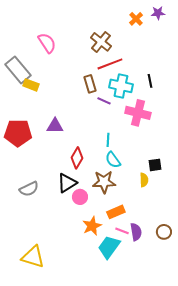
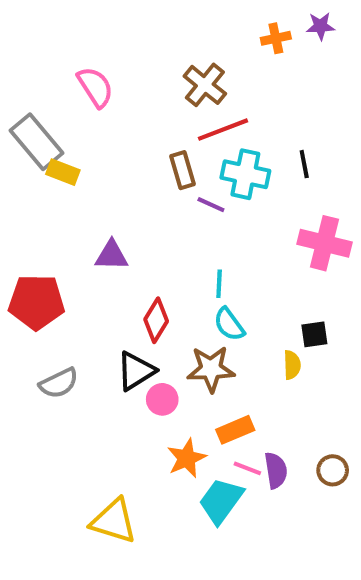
orange cross: (136, 19) -> (276, 38), turned 32
pink cross: (138, 113) -> (324, 243), moved
red pentagon: (18, 133) -> (36, 302), moved
yellow triangle: (33, 257) -> (114, 521), moved

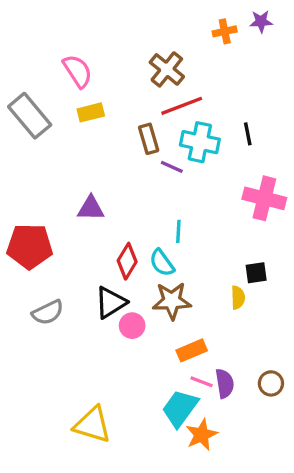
yellow rectangle: (63, 172) -> (91, 112), moved, turned -35
cyan semicircle: (229, 324) -> (162, 263), moved
orange star: (187, 458) -> (202, 435), moved

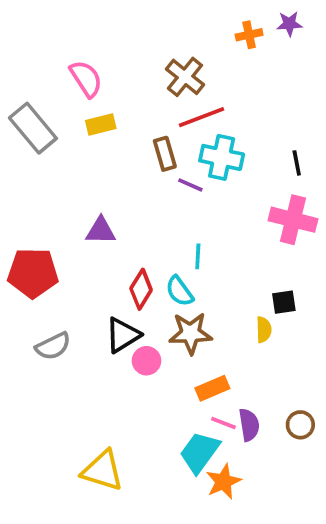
black line: (248, 134) -> (297, 163), moved

